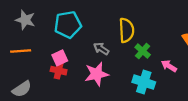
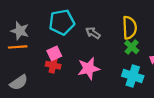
gray star: (25, 20) -> (20, 31), moved
yellow semicircle: (126, 30) -> (130, 28), moved
gray arrow: (101, 49) -> (93, 33), moved

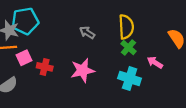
cyan pentagon: (62, 22) -> (25, 21), moved
pink square: (54, 53) -> (24, 58), moved

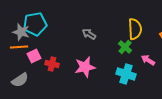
yellow semicircle: (126, 27) -> (135, 29), moved

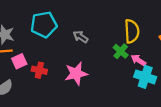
cyan pentagon: (35, 24) -> (44, 25), moved
pink arrow: (148, 60) -> (138, 60), moved
cyan cross: (126, 74) -> (145, 77), moved

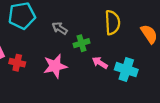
green cross: (121, 51) -> (81, 43), moved, turned 32
pink arrow: (138, 60) -> (100, 63), moved

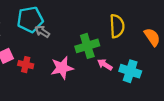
gray arrow: (60, 28) -> (42, 32), moved
green cross: (81, 43) -> (87, 46), size x1.5

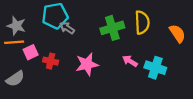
green cross: (87, 46) -> (112, 28), moved

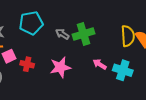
yellow semicircle: (142, 22) -> (128, 36), moved
gray arrow: (67, 28) -> (62, 34), moved

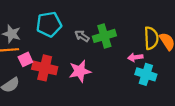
red cross: (27, 64) -> (45, 68), size x1.6
pink arrow: (100, 64) -> (135, 57), moved, turned -40

